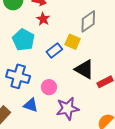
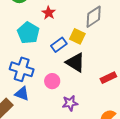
black triangle: (84, 69) -> (75, 62), moved
blue triangle: (31, 105) -> (22, 94), moved
purple star: (68, 109) -> (70, 103), size x0.7

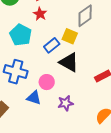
blue triangle: (22, 94) -> (34, 98), moved

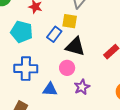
pink circle: (47, 82) -> (67, 68), moved

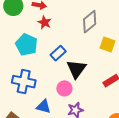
yellow square: (70, 21) -> (108, 44), moved
black triangle: (75, 47) -> (76, 69), turned 40

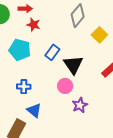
yellow square: (108, 44) -> (99, 35), turned 35
blue cross: (24, 82) -> (24, 87), size x0.6
blue triangle: (44, 106) -> (34, 110), moved, turned 35

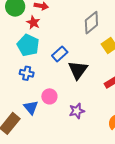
red star: (33, 25) -> (33, 23), moved
pink circle: (65, 86) -> (49, 96), moved
blue cross: (24, 87) -> (27, 73), moved

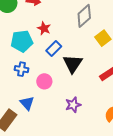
red star: (33, 23) -> (44, 28), moved
cyan pentagon: (28, 45) -> (22, 41), turned -30
pink circle: (49, 96) -> (44, 81), moved

